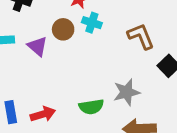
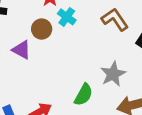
cyan cross: (92, 23) -> (67, 17), turned 30
green semicircle: (91, 107) -> (83, 95), turned -40

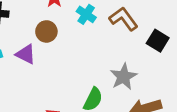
cyan cross: (67, 17) -> (86, 14), moved

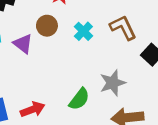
cyan cross: (86, 14) -> (83, 31), moved

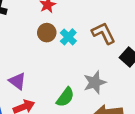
brown circle: (47, 26) -> (47, 33), moved
purple triangle: (23, 44) -> (17, 81), moved

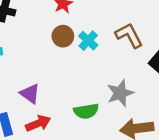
green semicircle: (65, 97) -> (86, 111), turned 45

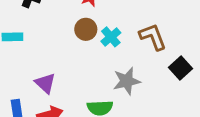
gray star: (120, 93) -> (127, 81), moved

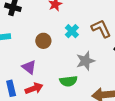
brown circle: (86, 29) -> (43, 41), moved

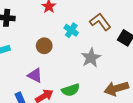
green semicircle: (68, 81) -> (71, 90), moved

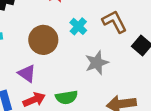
brown circle: (44, 46) -> (43, 40), size x1.5

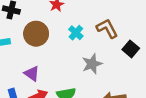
brown circle: (43, 40) -> (36, 34), moved

